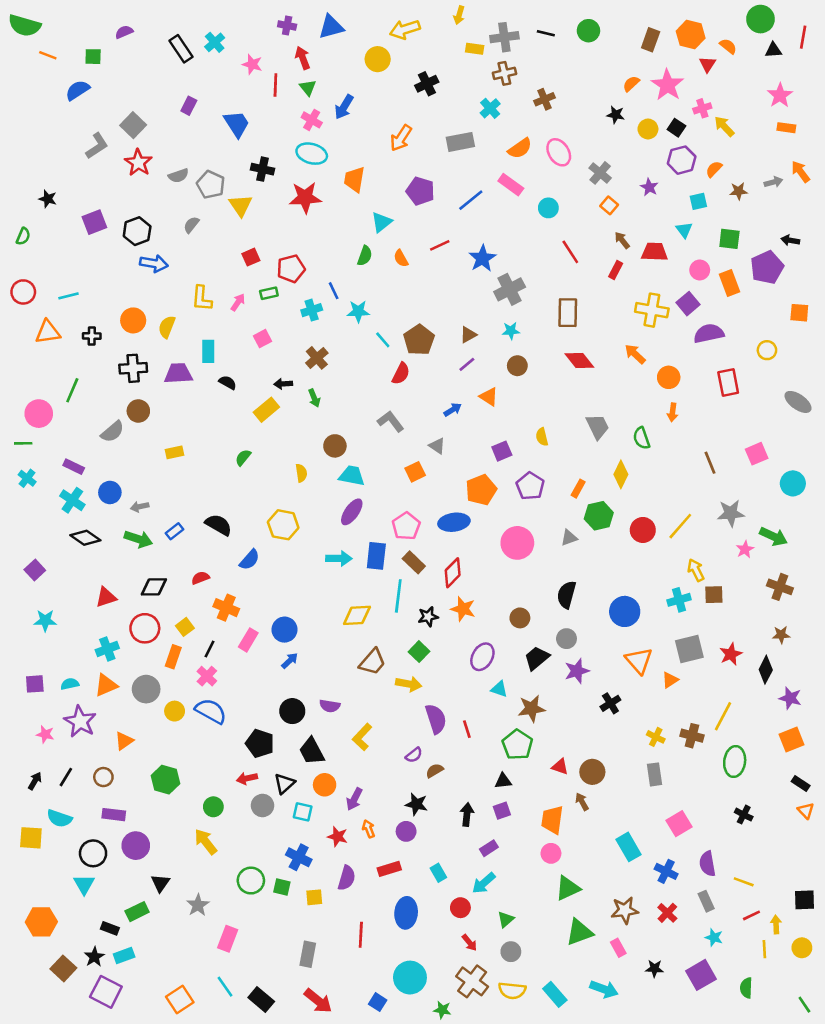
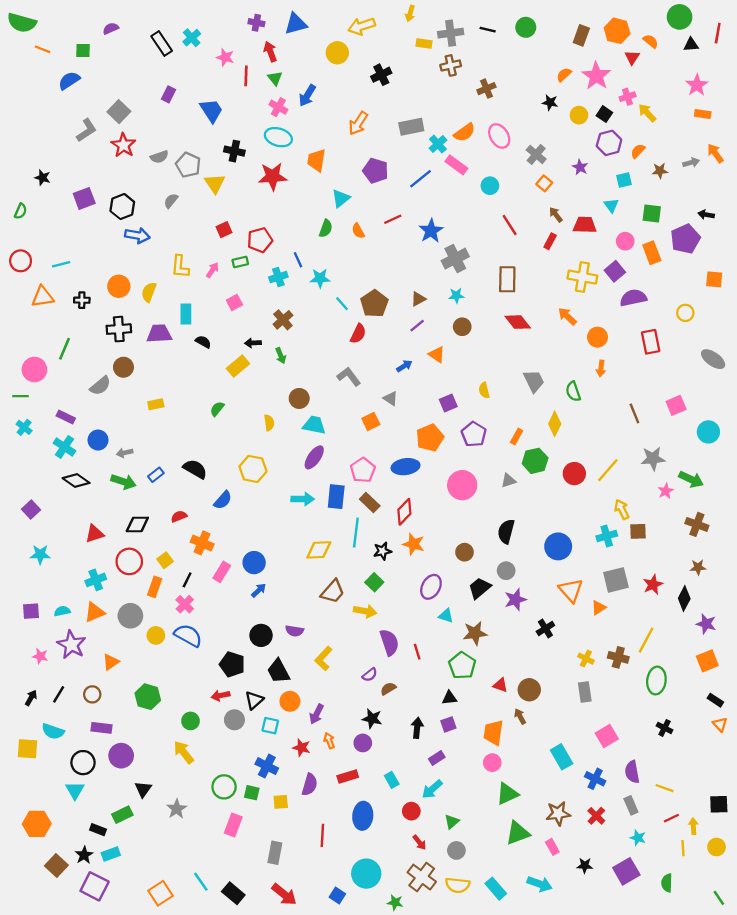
cyan cross: (490, 108) -> (438, 144), moved
pink rectangle: (228, 939) -> (233, 825), moved

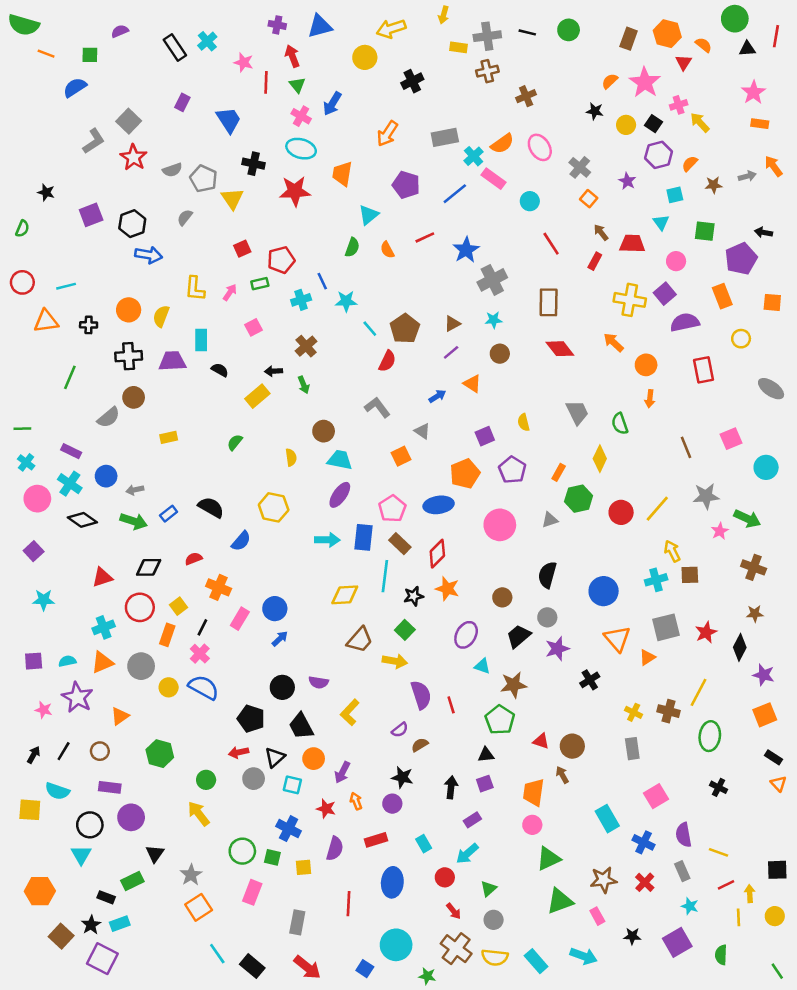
orange rectangle: (652, 253) -> (722, 296), moved
pink circle: (34, 370) -> (37, 499), moved
orange square: (160, 893) -> (199, 907), moved

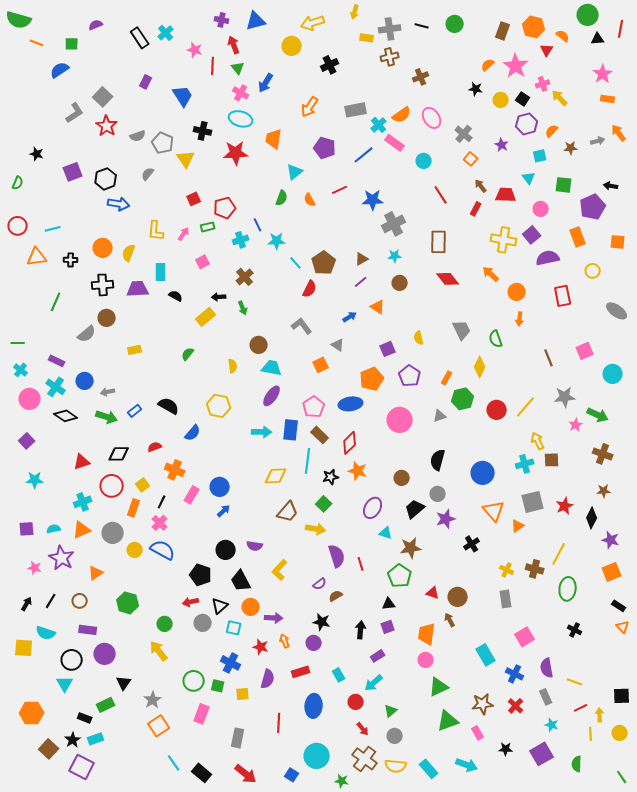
blue star: (466, 250) -> (373, 200), turned 30
purple arrow: (342, 772) -> (274, 618), turned -114

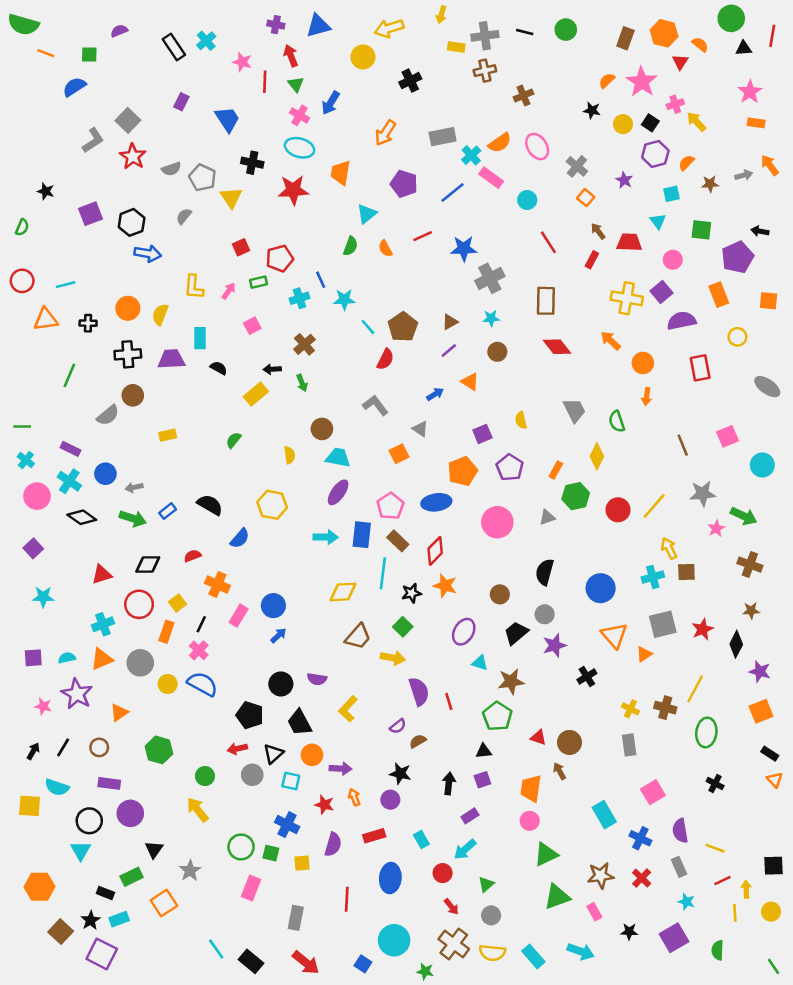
orange square: (159, 726) -> (164, 903), moved

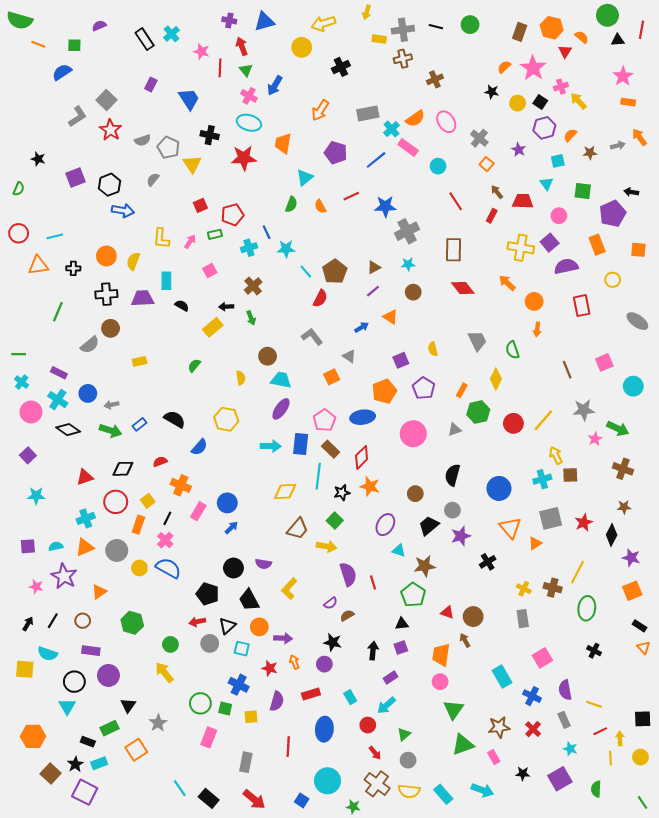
green triangle: (546, 854) -> (454, 710), turned -30

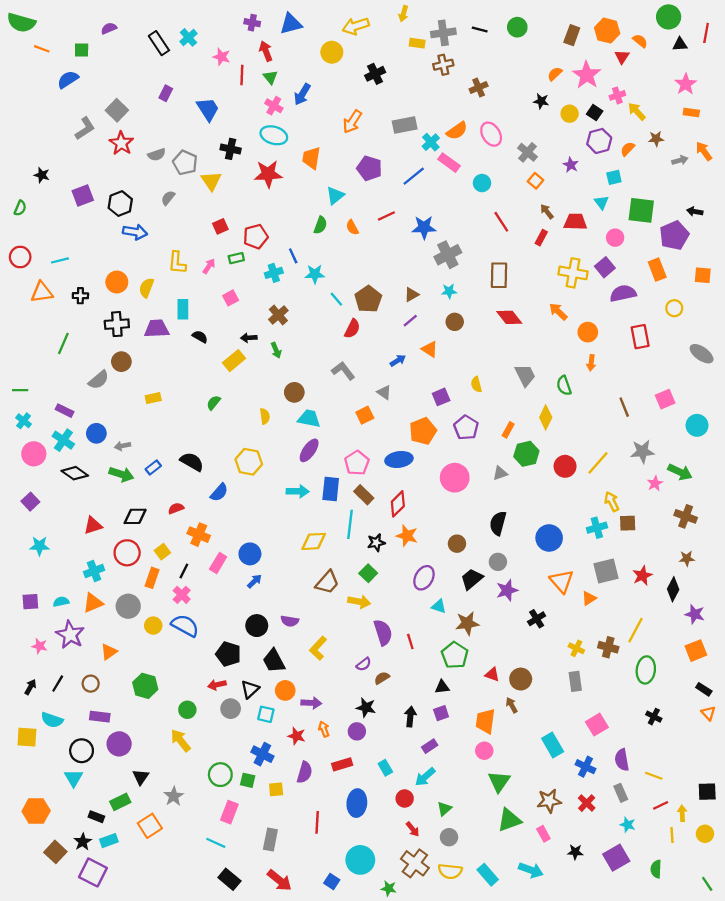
brown star: (590, 153) -> (656, 139), moved
green square: (583, 191) -> (641, 210), size x1.4
cyan line: (180, 788) -> (216, 843), moved, turned -30

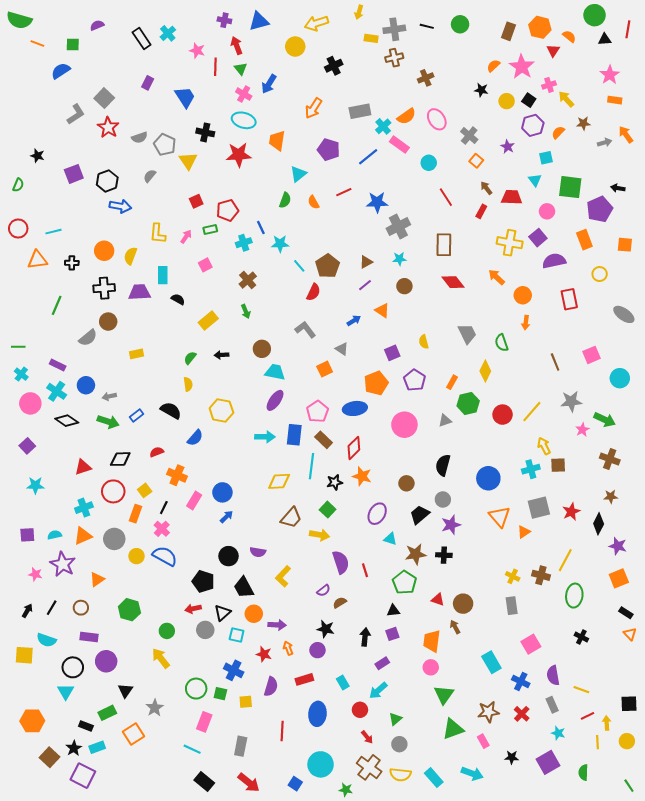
black arrow: (249, 338) -> (221, 355), moved
yellow semicircle: (265, 416) -> (188, 384), moved
black cross: (537, 619) -> (444, 555), moved, turned 35

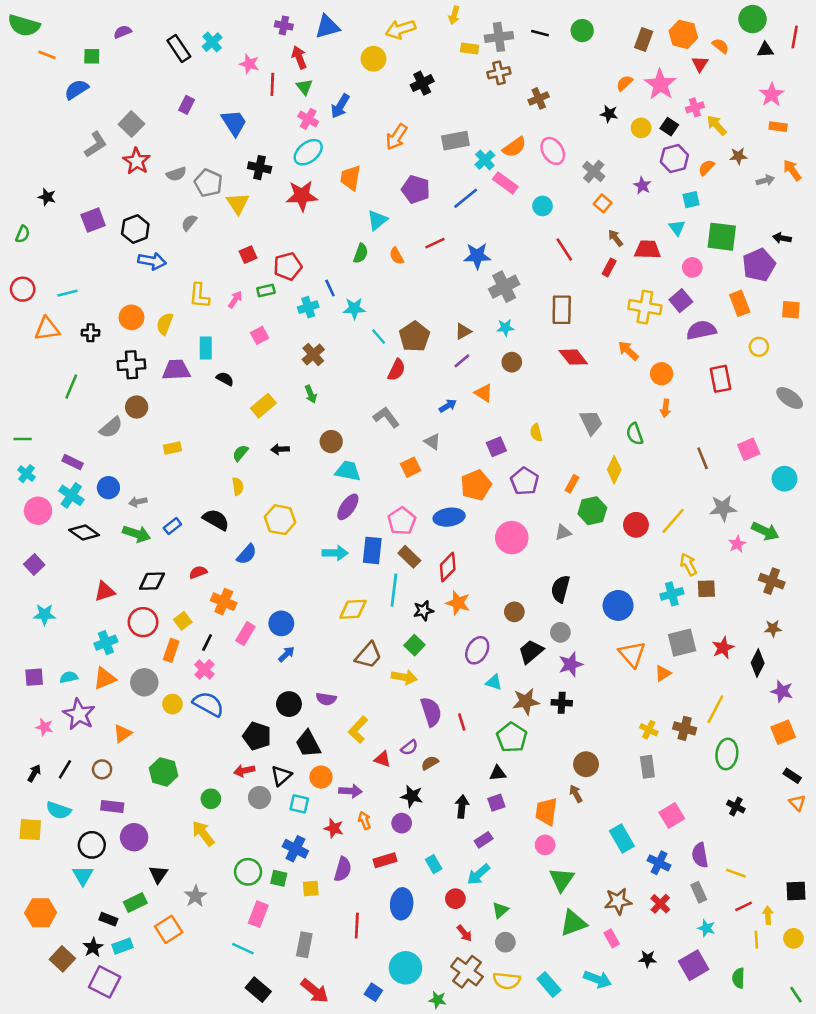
cyan ellipse: (244, 120) -> (308, 152), turned -55
red triangle: (438, 600) -> (382, 759), moved

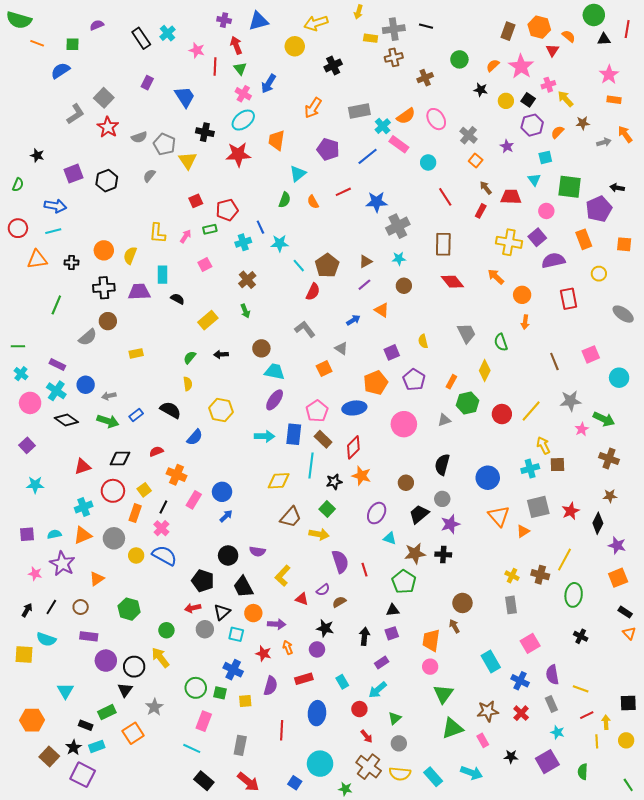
green circle: (582, 31) -> (459, 59), moved
blue arrow: (152, 261) -> (55, 206), moved
black circle: (92, 845) -> (134, 667), moved

